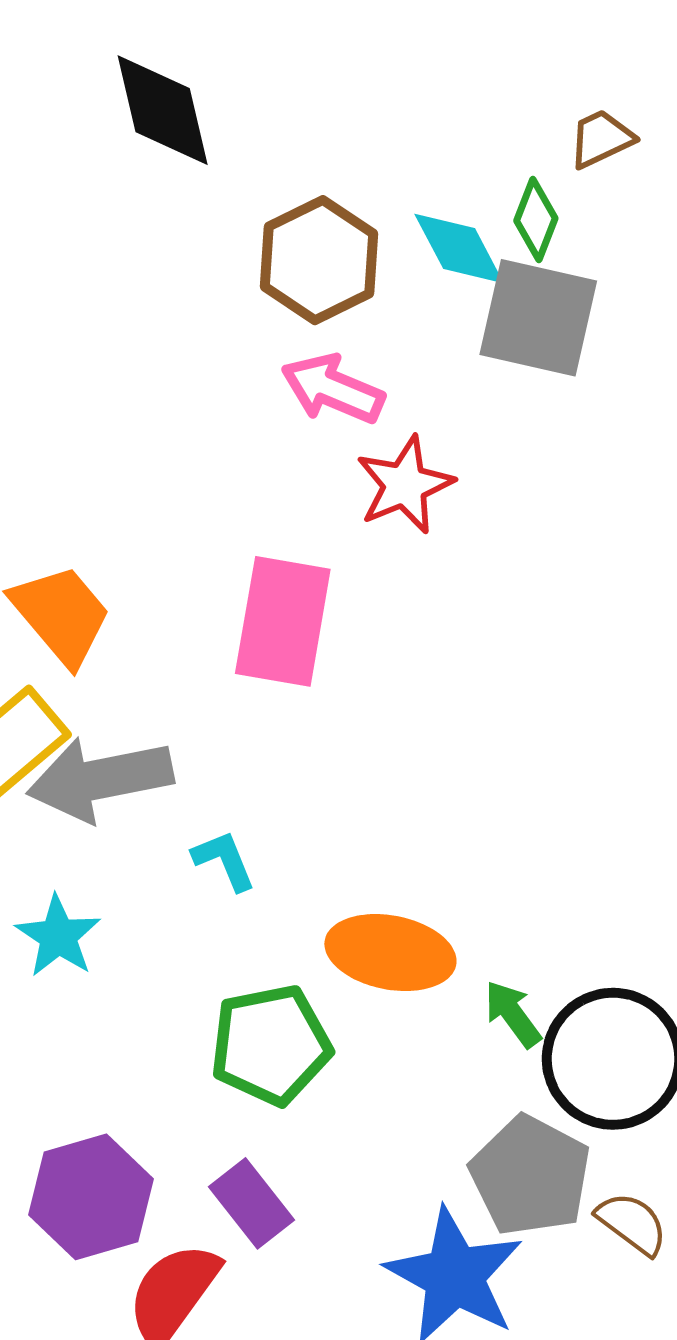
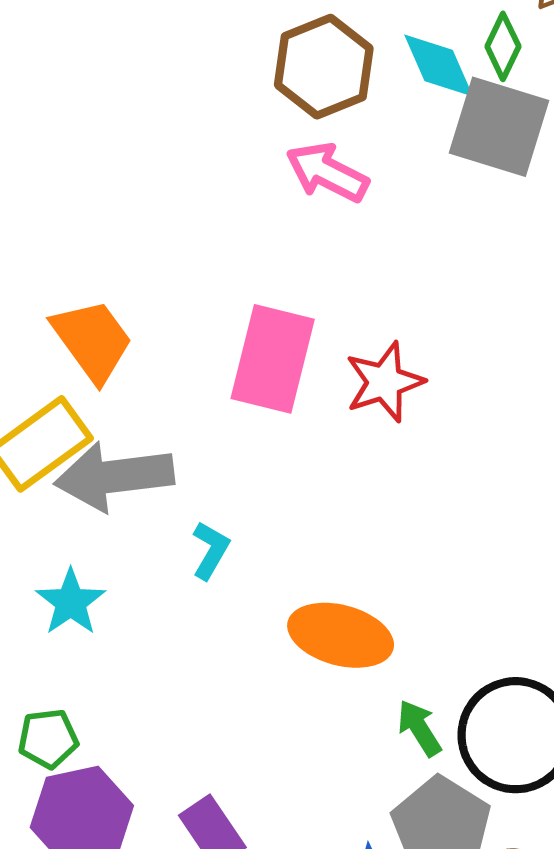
red star: (405, 485) -> (385, 382), moved
cyan L-shape: (224, 860) -> (211, 550), turned 48
green arrow: (513, 1014) -> (419, 728), moved
green pentagon: (271, 1045) -> (48, 739), moved, size x0.6

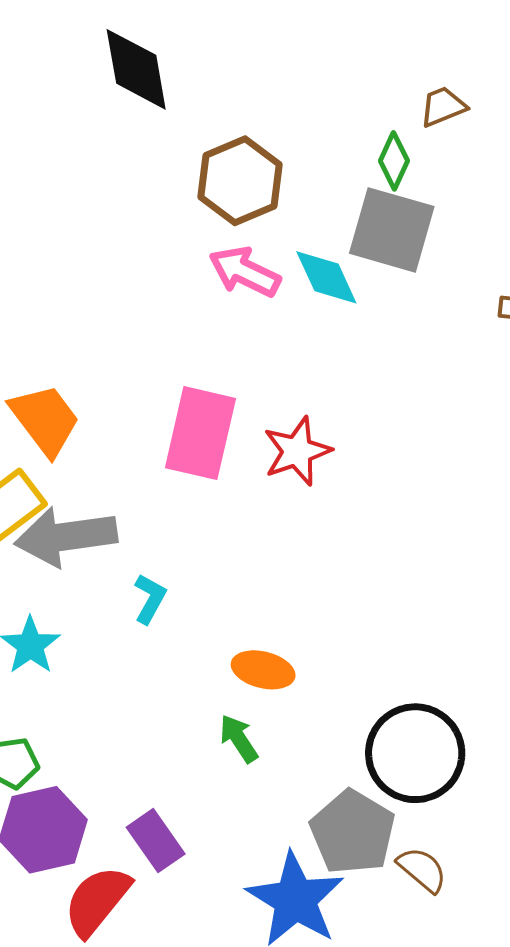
cyan diamond: (439, 66) -> (326, 277), moved
orange ellipse: (341, 635) -> (263, 670), size x0.7
green arrow: (419, 728) -> (239, 739), moved

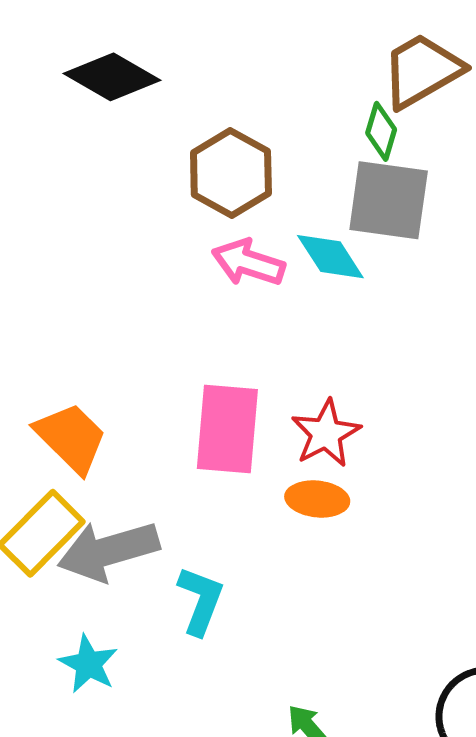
black diamond: (136, 69) -> (112, 77), turned -42
brown trapezoid: (443, 107) -> (422, 71), size x1.8
cyan L-shape: (150, 599) -> (200, 601), size x1.4
orange ellipse: (263, 670) -> (317, 499), moved

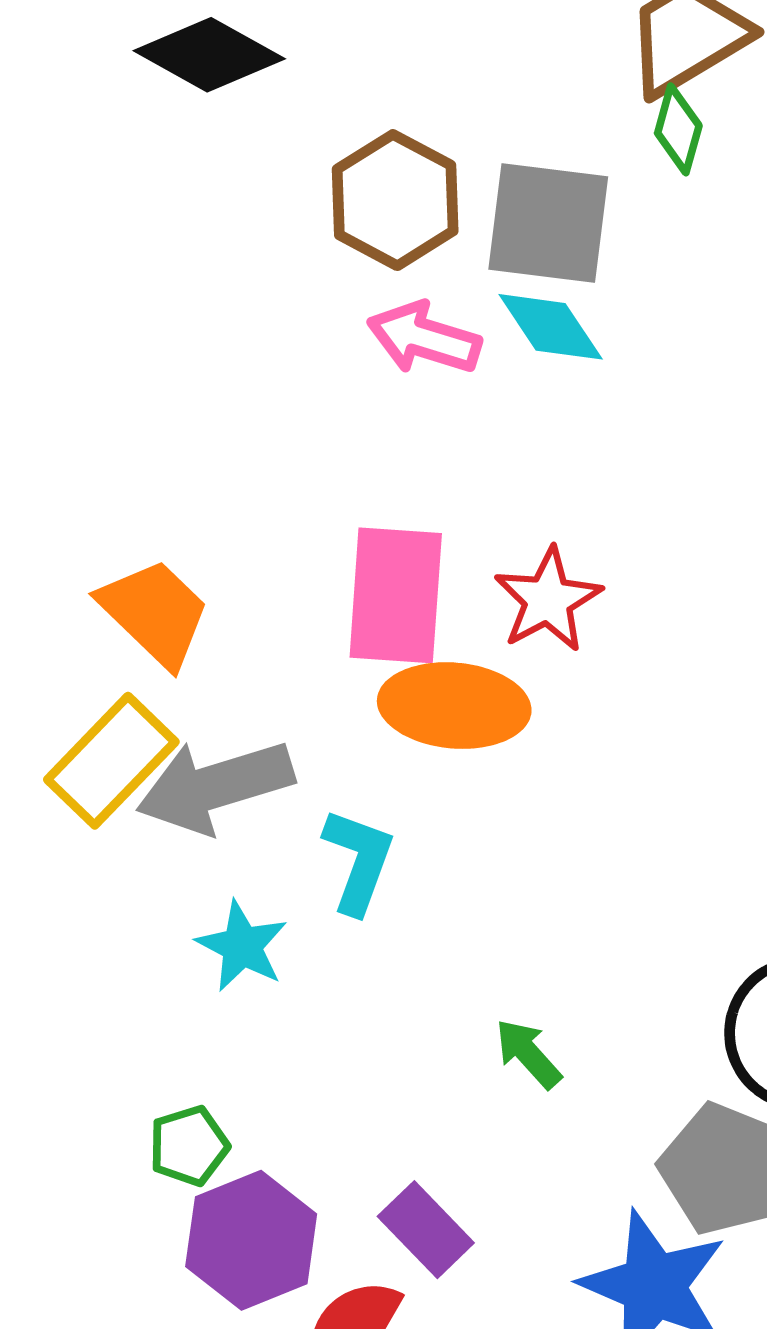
green diamond: (381, 131) -> (678, 129), moved
gray square: (389, 200) -> (548, 223), moved
orange ellipse: (317, 499) -> (454, 706), moved, size x1.5
cyan star: (88, 664) -> (242, 946), moved

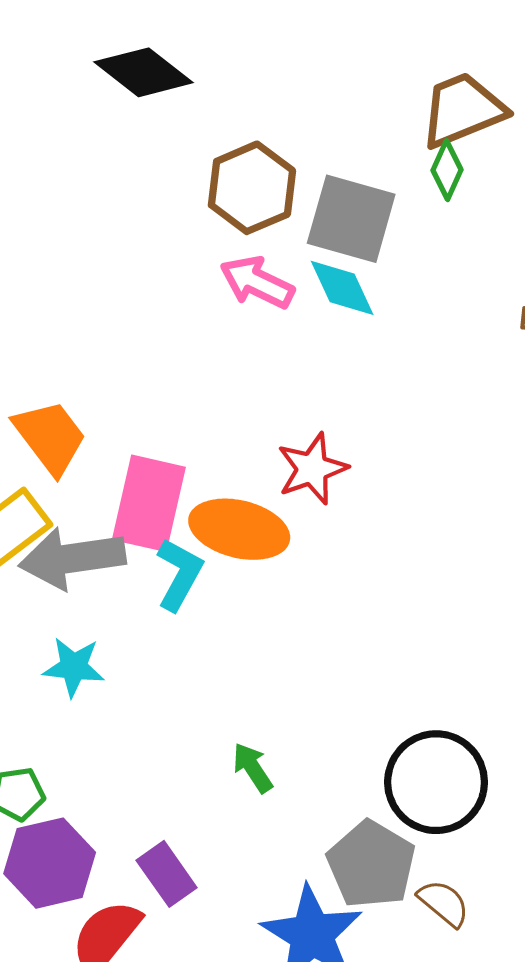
pink rectangle: (396, 595) -> (149, 503), moved
cyan L-shape: (358, 861) -> (179, 574), moved
cyan star: (242, 946) -> (74, 667), turned -30

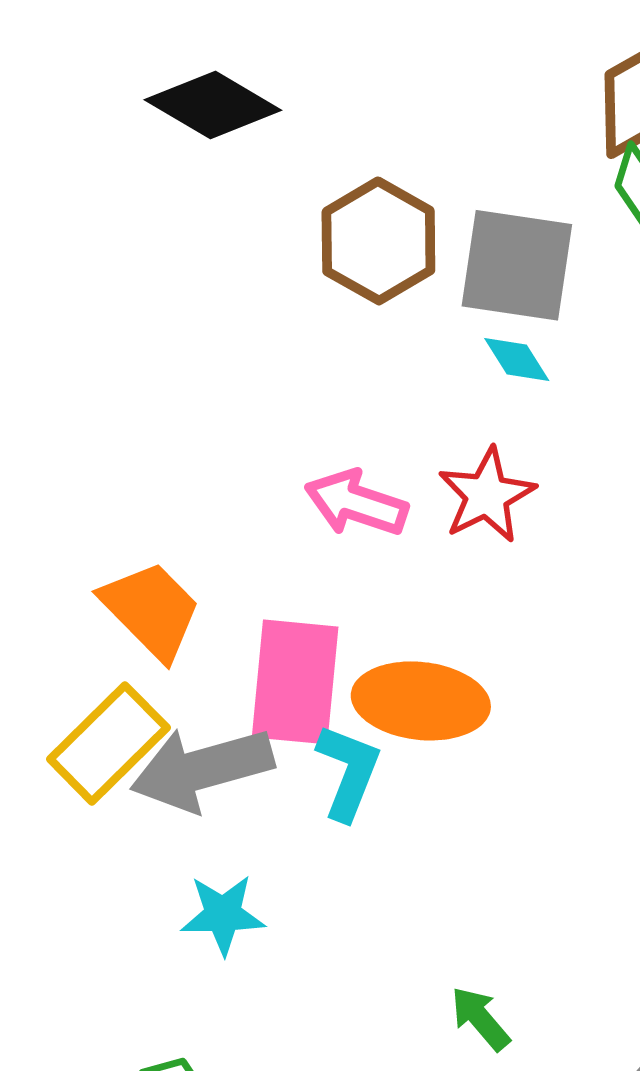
pink arrow: (257, 282) -> (356, 503), moved
cyan diamond: (342, 288) -> (517, 359), size x0.7
red star: (312, 469) -> (487, 495), moved

